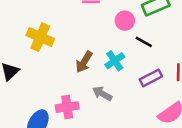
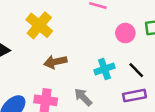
black line: (144, 42) -> (136, 70), moved
brown arrow: (84, 62) -> (55, 62), moved, turned 30

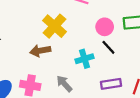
yellow cross: (39, 25) -> (55, 26), moved
black line: (136, 70) -> (108, 47), moved

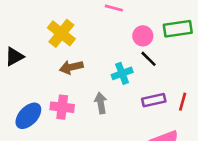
yellow cross: (55, 26) -> (61, 33), moved
gray arrow: (64, 84) -> (101, 103), turned 36

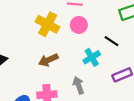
yellow cross: (61, 33) -> (48, 24), moved
pink circle: (143, 36) -> (79, 25), moved

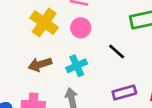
cyan cross: (92, 57) -> (77, 66), moved

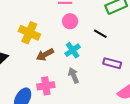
yellow cross: (44, 23) -> (29, 33), moved
purple rectangle: (124, 92) -> (112, 63), turned 42

